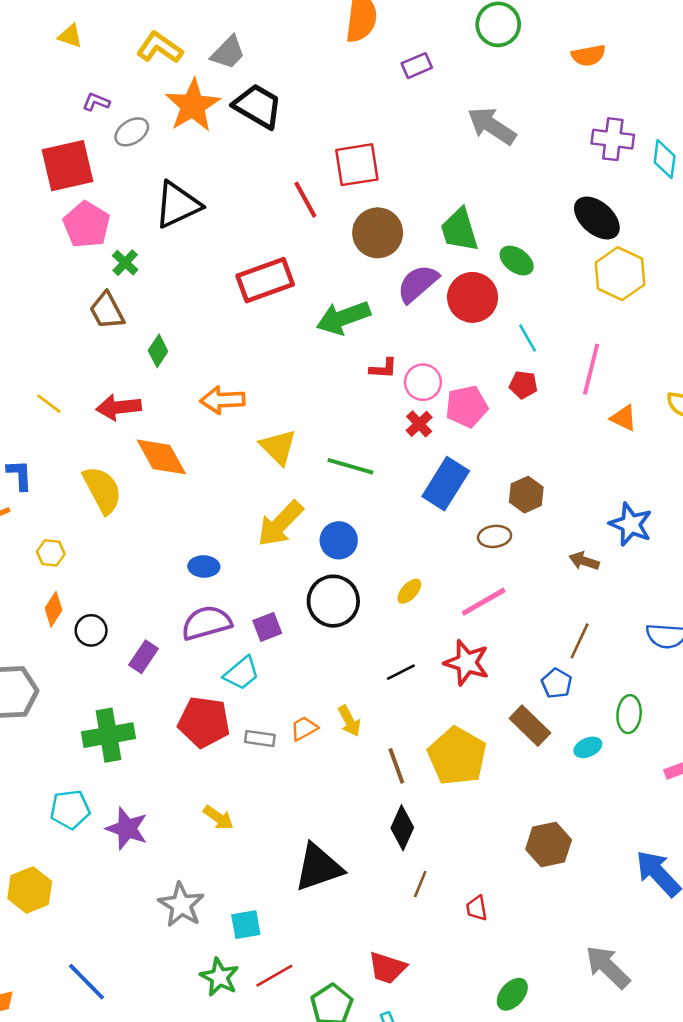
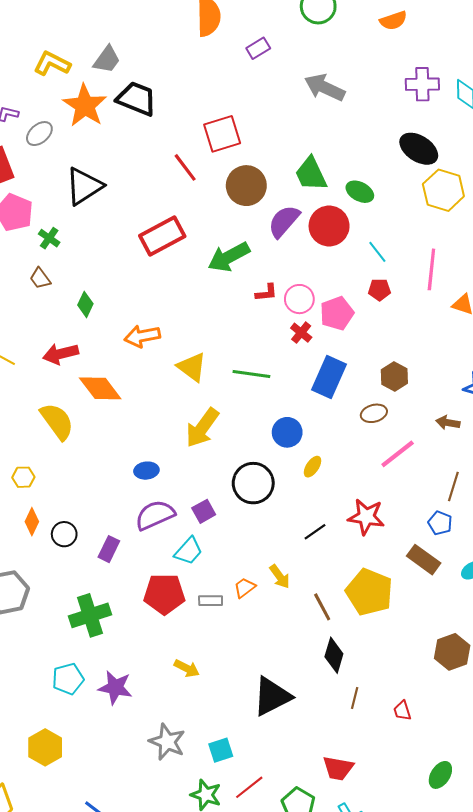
brown trapezoid: (107, 311) -> (40, 278), size x0.7
blue circle: (339, 540) -> (287, 432), moved
pink line: (484, 602) -> (398, 454), moved

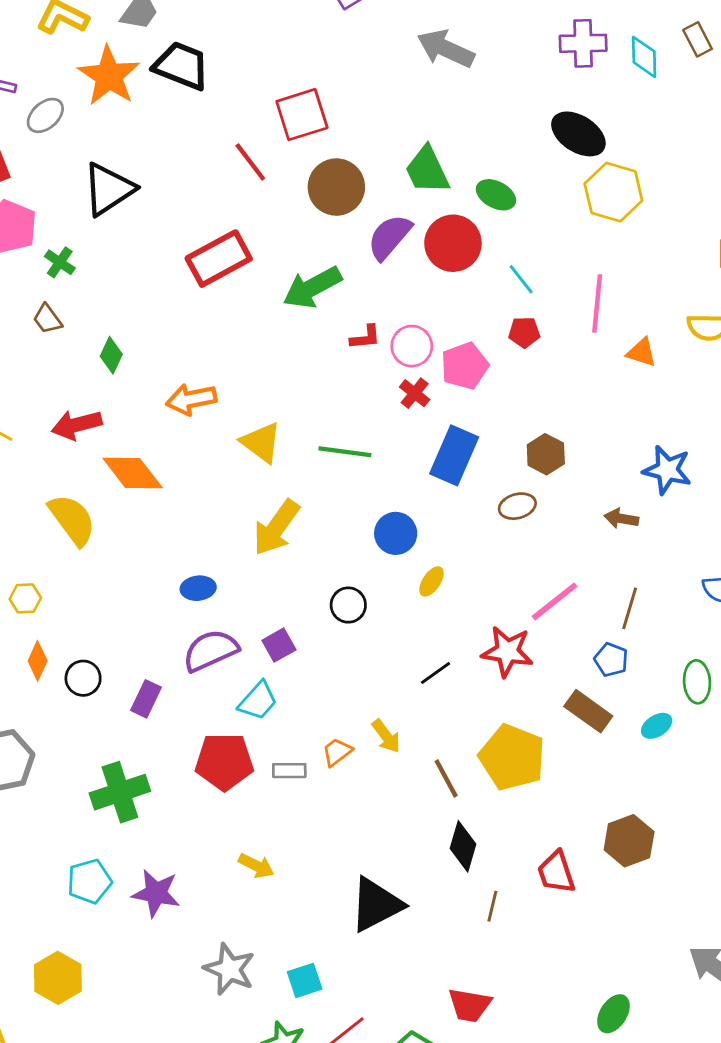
pink line: (398, 454) -> (555, 601), moved
black circle: (253, 483) -> (348, 605), size x0.6
red trapezoid: (402, 711) -> (556, 872), moved, size x1.5

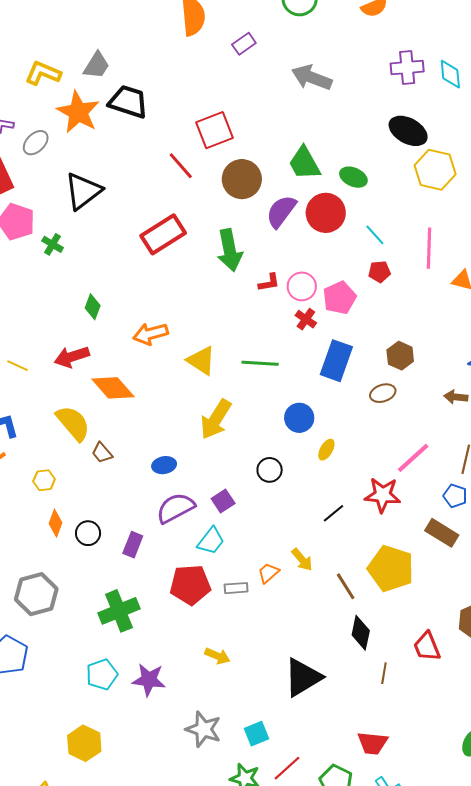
green arrow: (312, 287) -> (230, 250), turned -69
brown trapezoid: (47, 319) -> (102, 453), moved

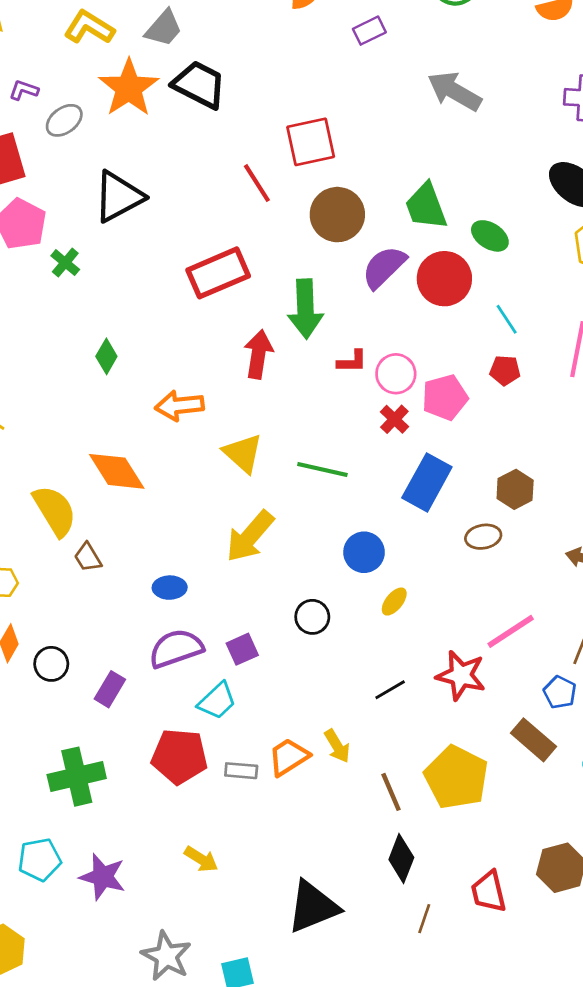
red arrow: (72, 357) -> (258, 354), moved, turned 108
orange trapezoid: (268, 573) -> (289, 757), size x1.4

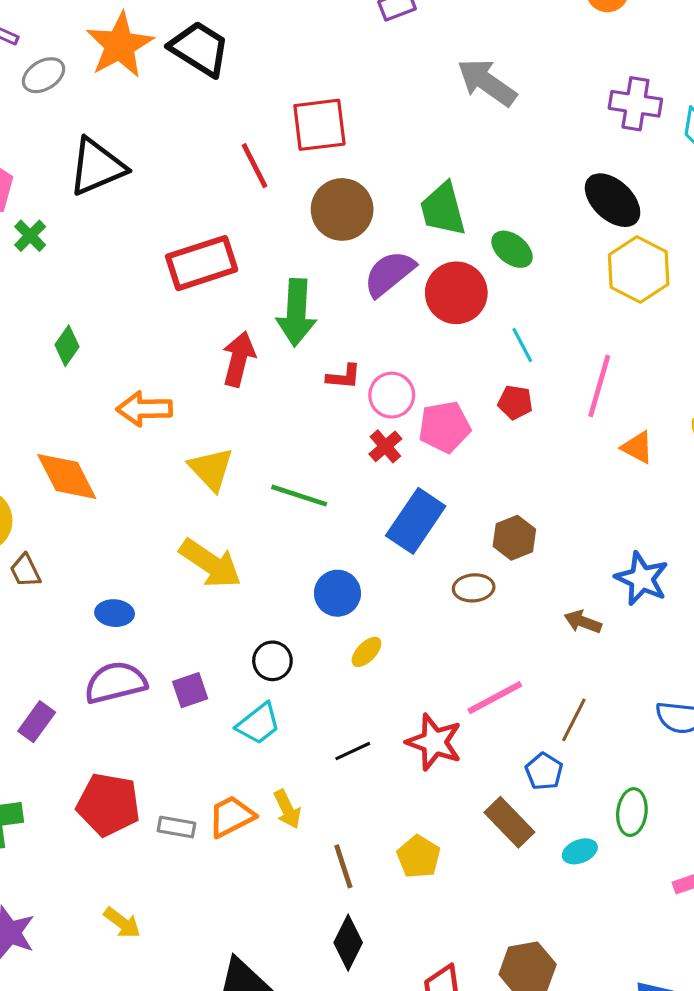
yellow arrow: (250, 536) -> (210, 563), turned -102
cyan trapezoid: (217, 701) -> (258, 724), moved
yellow pentagon: (456, 777) -> (419, 857), size x0.6

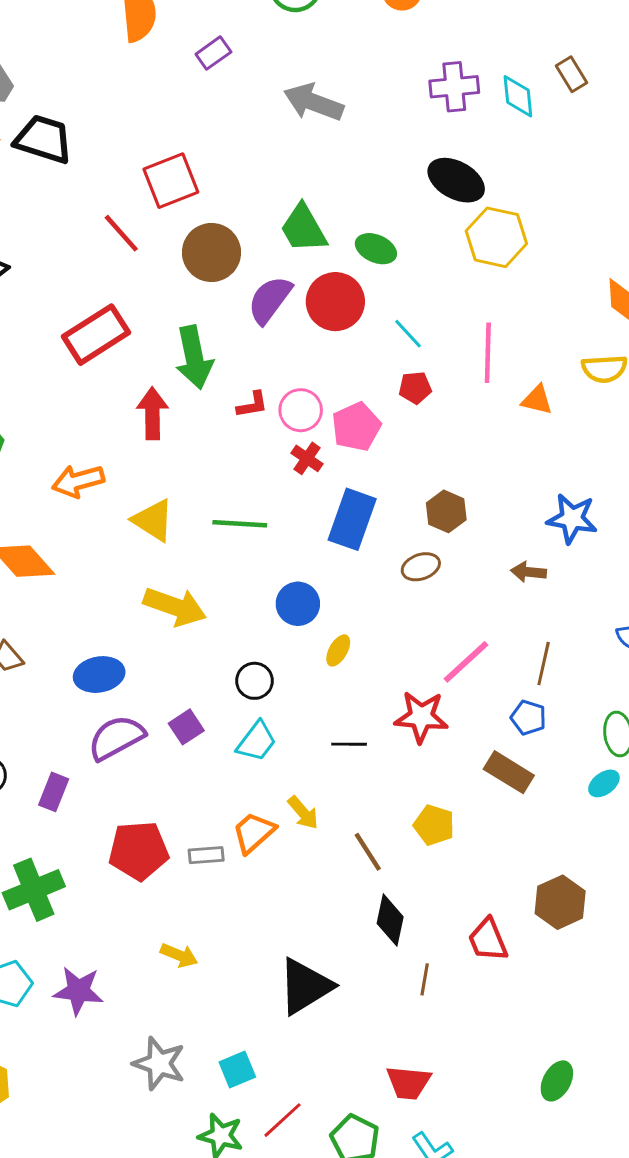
blue ellipse: (115, 613) -> (99, 675), size x1.4
black line: (353, 751) -> (349, 744), turned 40
cyan ellipse: (580, 851) -> (604, 783), moved

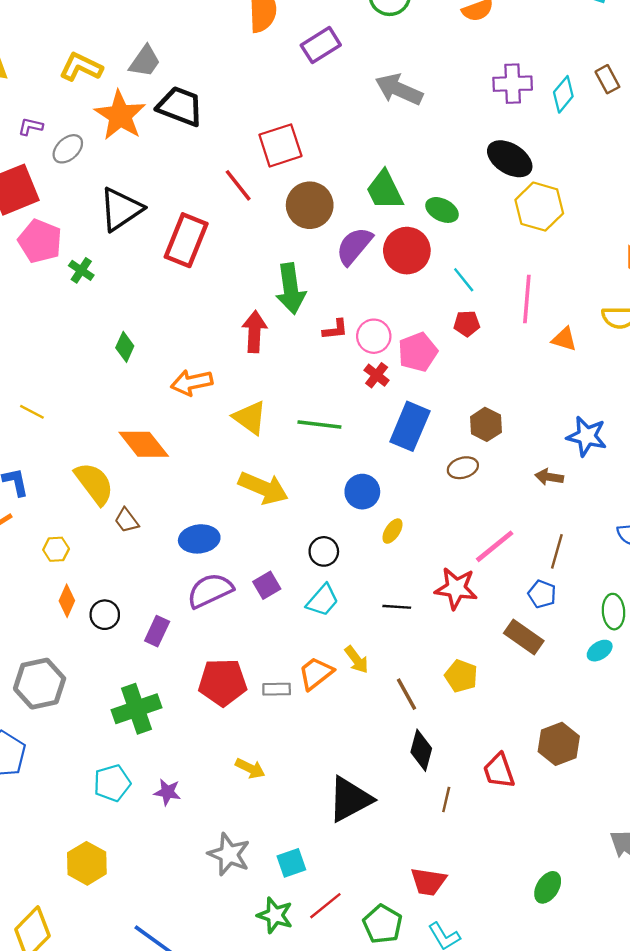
purple rectangle: (213, 53) -> (321, 45), size x1.4
cyan diamond: (518, 96) -> (563, 94), turned 42
red rectangle: (96, 335) -> (186, 240), moved, turned -39
purple star: (78, 991) -> (167, 792), size x0.7

